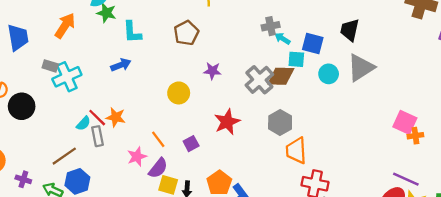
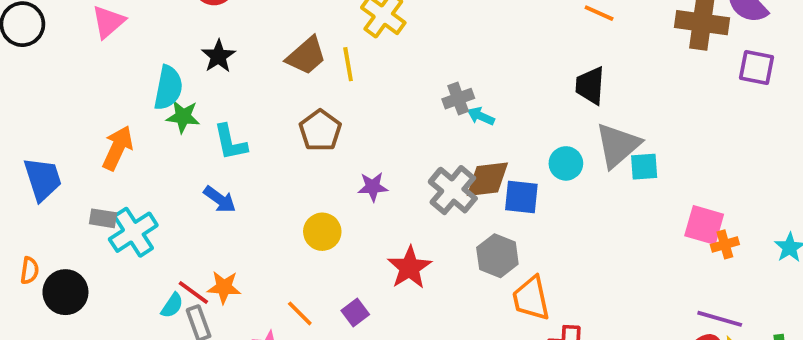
blue square: (313, 44) -> (521, 197), moved
cyan square: (296, 59) -> (644, 167), moved
blue arrow: (121, 65) -> (220, 199), turned 66

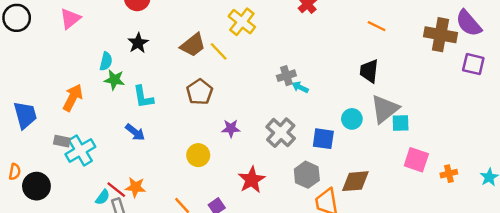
yellow line: (348, 64) -> (219, 51), turned -36
cyan semicircle: (168, 88) -> (106, 61), size x0.7
brown diamond: (487, 179) -> (355, 181), moved
pink square: (704, 225) -> (416, 160), moved

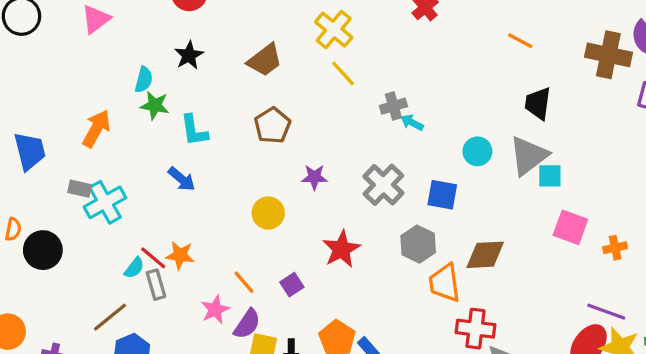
yellow line: (219, 51) -> (343, 74), moved
black trapezoid: (369, 71) -> (538, 103), moved
cyan circle: (352, 119) -> (477, 151), moved

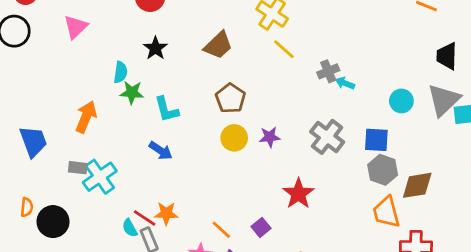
yellow circle: (268, 213) -> (234, 138), moved
gray hexagon: (418, 244) -> (383, 170), moved
cyan semicircle: (134, 268) -> (130, 228), turned 120

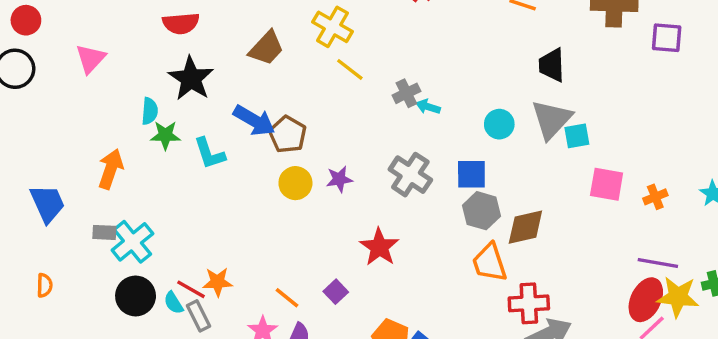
brown trapezoid: (218, 45) -> (266, 48), moved
black star: (155, 48) -> (191, 79), size x1.5
blue arrow: (161, 151) -> (254, 121), moved, size x1.4
black circle: (53, 222) -> (136, 296), moved

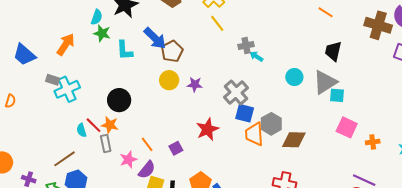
blue square: (471, 174) -> (245, 113), moved
blue trapezoid: (47, 204) -> (24, 55), turned 140
orange trapezoid: (490, 263) -> (254, 134), moved
black circle: (136, 296) -> (119, 100), moved
gray rectangle: (199, 316) -> (106, 143), moved

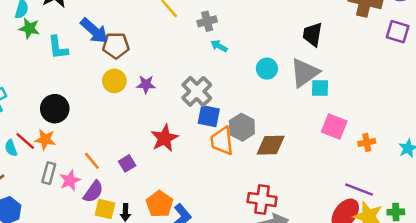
gray cross: (246, 46) -> (207, 21), moved
brown pentagon: (172, 51) -> (116, 45), turned 30
gray rectangle: (106, 143) -> (49, 173), moved, turned 30

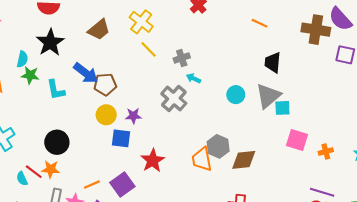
gray cross: (197, 91) -> (174, 99), moved
blue square: (209, 116) -> (121, 138), moved
orange line: (92, 161) -> (92, 184), turned -70
purple square: (127, 163) -> (122, 185), size x1.6

